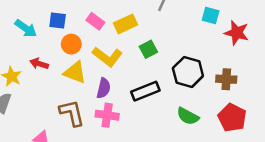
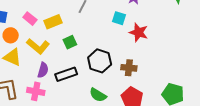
purple semicircle: (104, 88) -> (43, 70), moved

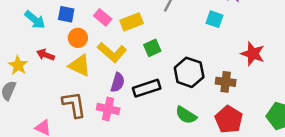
red star: (139, 32) -> (253, 54), moved

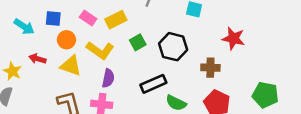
black hexagon: (189, 72) -> (173, 47), moved
black rectangle: (147, 88) -> (153, 84), moved

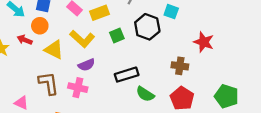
orange circle: (66, 40) -> (40, 26), moved
black hexagon: (173, 47) -> (147, 27), moved
purple semicircle: (108, 78) -> (86, 65), turned 49

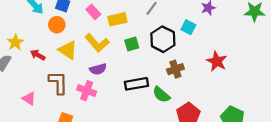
red arrow: (25, 40) -> (38, 55), moved
brown cross: (180, 66) -> (175, 69), moved, turned -35
green semicircle: (145, 94) -> (161, 95), moved

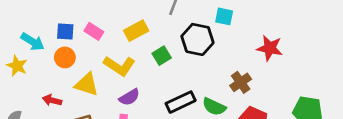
pink rectangle: (93, 12) -> (94, 31), moved
yellow star: (15, 42) -> (17, 66), moved
brown cross: (175, 69) -> (241, 82), moved

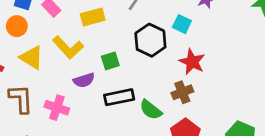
red star: (270, 48) -> (192, 62), moved
green square: (162, 56) -> (110, 61), moved
purple semicircle: (129, 97) -> (84, 80), moved

